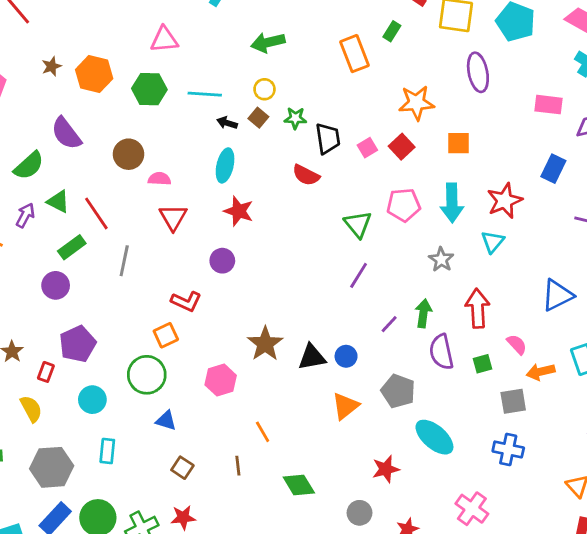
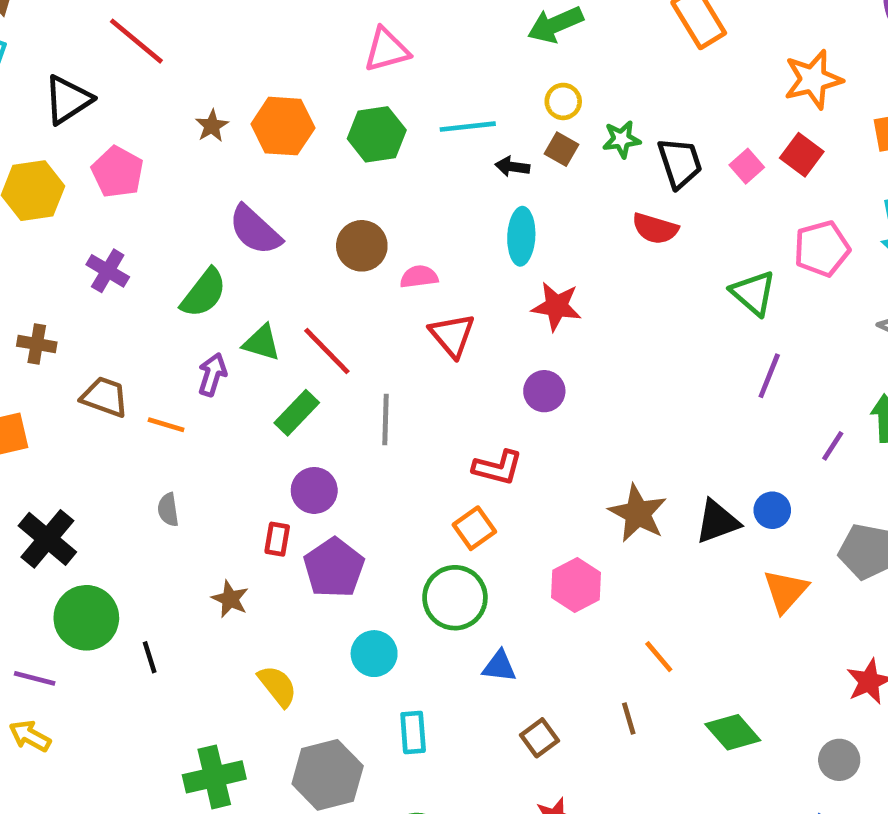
purple circle: (56, 285) -> (314, 490), moved
red rectangle: (46, 372) -> (277, 539), moved
brown square: (182, 468) -> (539, 738), turned 30

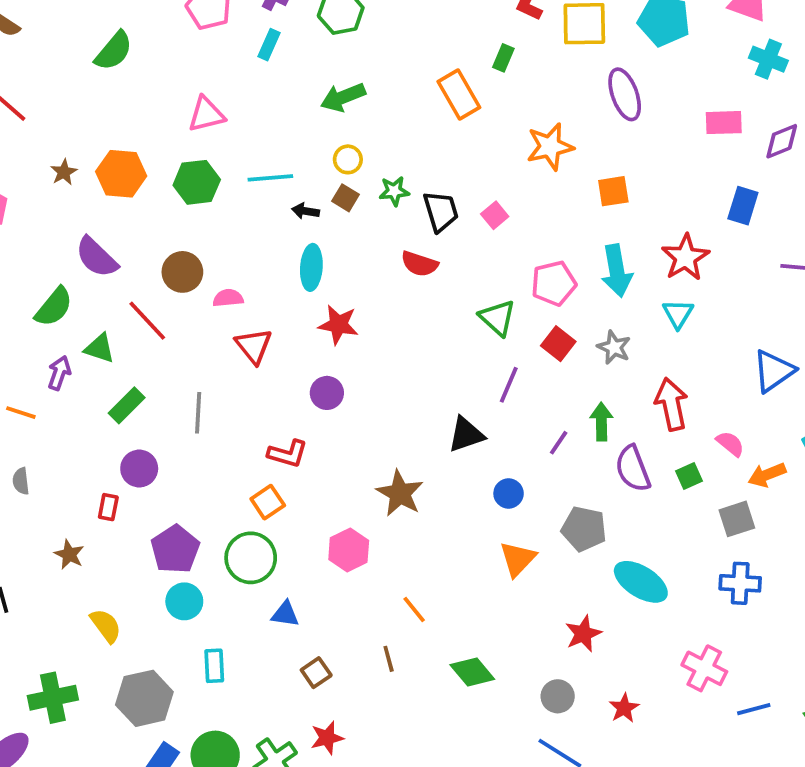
red square: (802, 155) -> (558, 344), moved
red line: (327, 351) -> (147, 321), moved
black triangle: (717, 522) -> (466, 435), moved
purple pentagon: (334, 568) -> (175, 549), moved

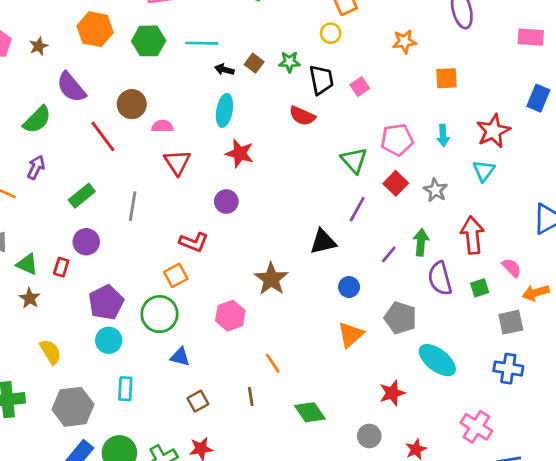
orange star: (550, 147) -> (404, 42), size x0.7
yellow circle: (348, 159) -> (331, 33), moved
brown star: (64, 172) -> (39, 46), moved
cyan arrow: (617, 271) -> (443, 135), size x0.6
green triangle: (100, 348) -> (27, 264), moved

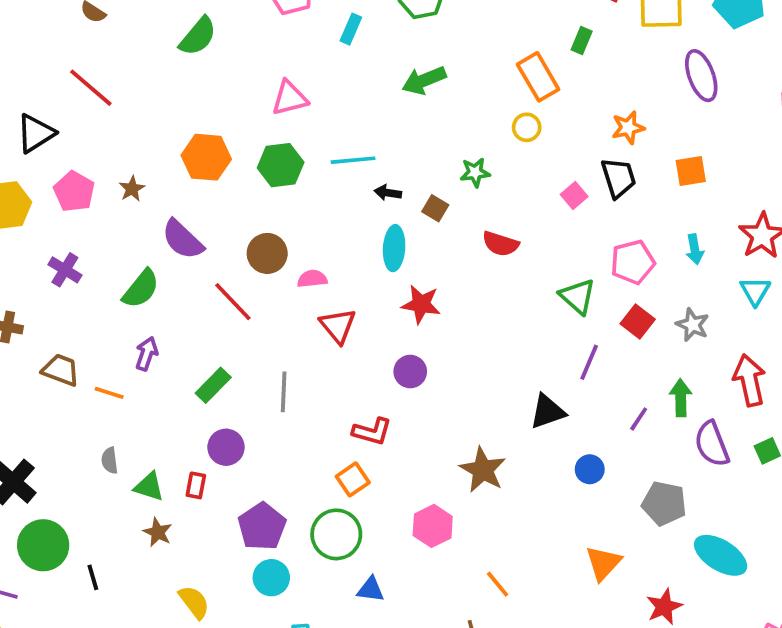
brown square: (254, 63) -> (435, 208), moved
black trapezoid: (321, 80) -> (619, 178), moved
orange triangle: (351, 335) -> (603, 563), moved

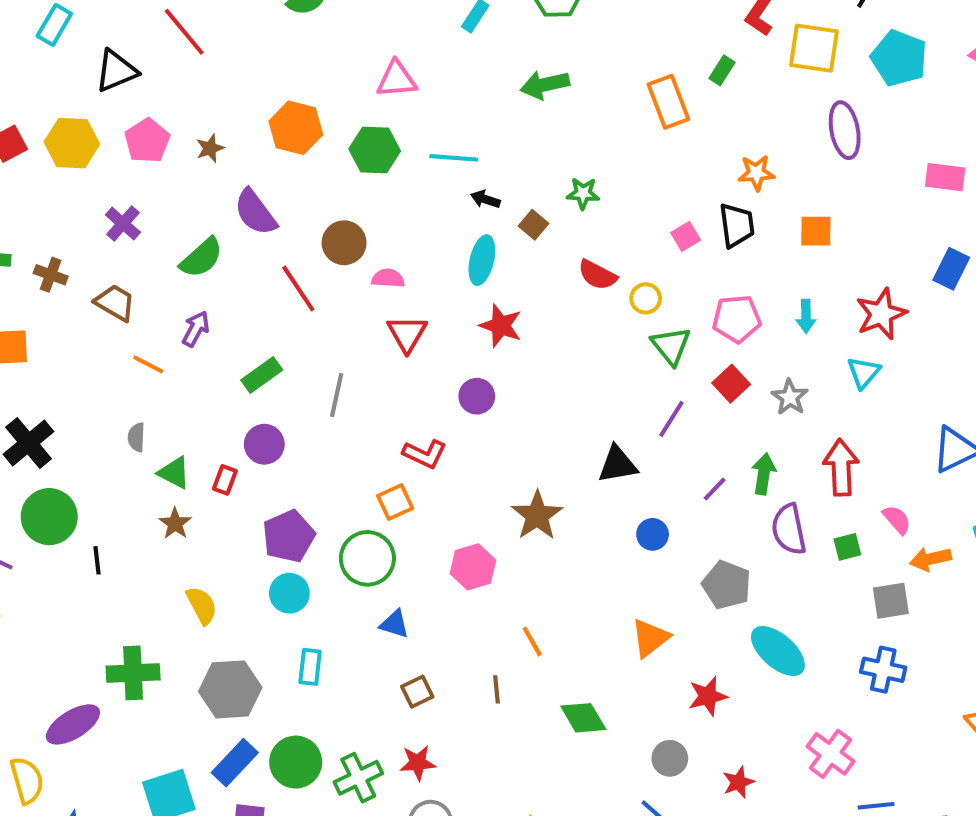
yellow circle: (527, 127) -> (646, 298), moved
brown trapezoid: (61, 370) -> (115, 303), moved

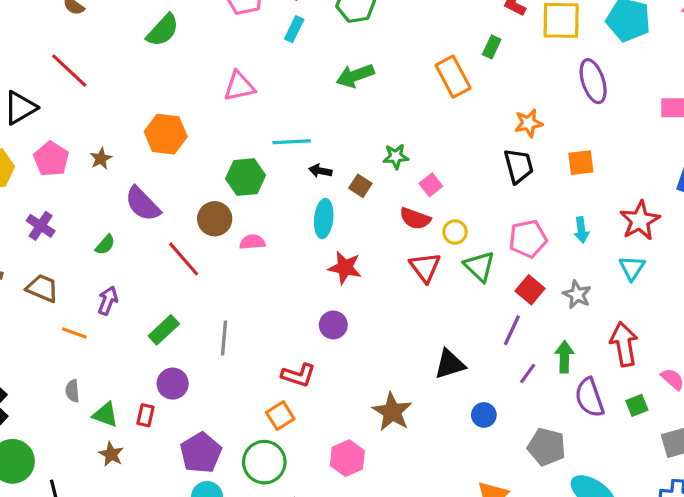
green hexagon: (375, 150) -> (246, 177), moved
pink square: (686, 236) -> (431, 185), moved
green semicircle: (201, 258) -> (105, 245), size x0.6
red triangle: (407, 334) -> (425, 267), moved
purple line: (671, 419) -> (512, 330), moved

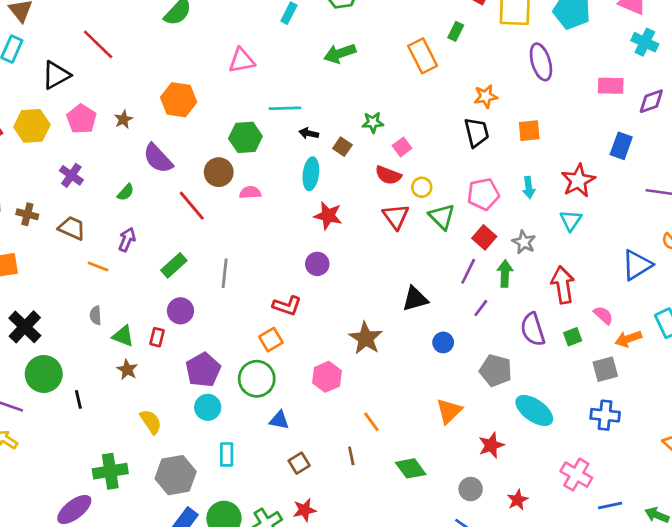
green arrow: (564, 357) -> (505, 274), moved

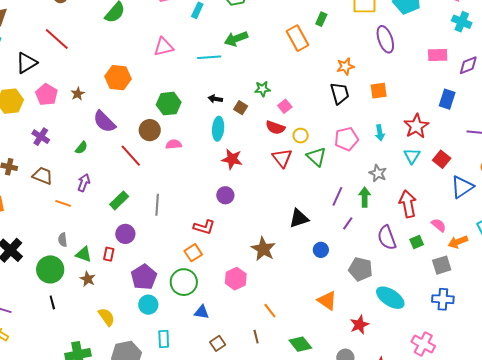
cyan line: (285, 108) -> (209, 57), moved
red square: (484, 237) -> (442, 159), moved
green circle: (44, 374) -> (50, 269), moved
orange triangle: (449, 411) -> (327, 300), turned -40

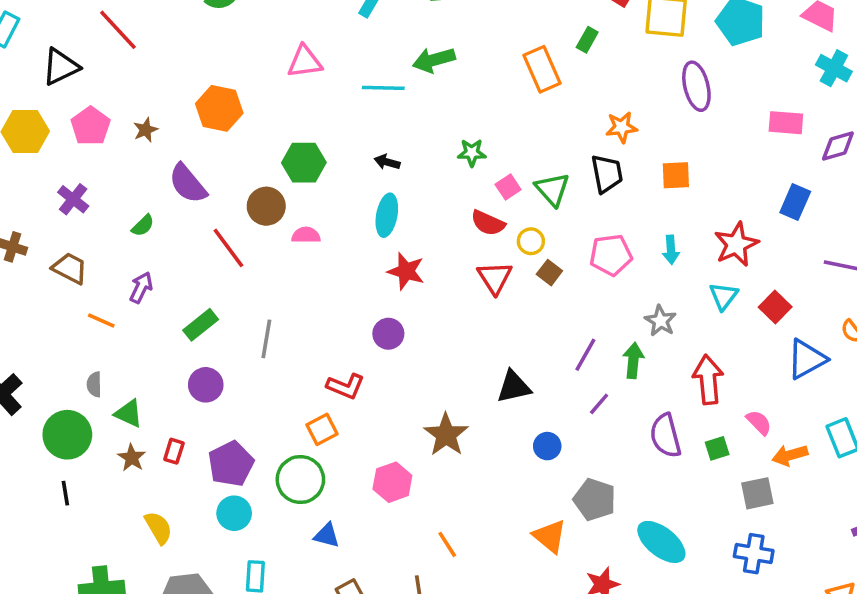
brown square: (241, 108) -> (549, 273), moved
green triangle: (316, 157) -> (552, 189), moved
red rectangle: (109, 254) -> (174, 451), moved
gray pentagon: (361, 269) -> (595, 500), moved

